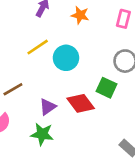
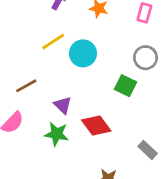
red diamond: (81, 103) -> (96, 126), moved
purple triangle: (48, 107) -> (63, 105), turned -42

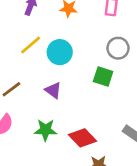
purple triangle: (63, 105) -> (53, 90), moved
red diamond: (96, 126) -> (82, 138), moved

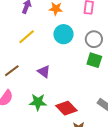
cyan circle: (60, 52) -> (63, 34), moved
green square: (103, 77) -> (94, 60), moved

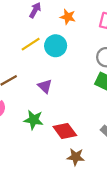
cyan circle: (63, 34) -> (56, 46), moved

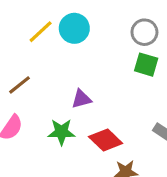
purple triangle: (45, 86) -> (81, 99), moved, turned -49

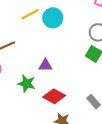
red diamond: (106, 140) -> (54, 96), turned -30

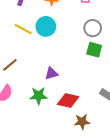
yellow line: (30, 14) -> (23, 29), turned 72

